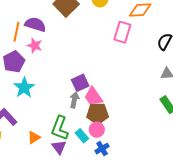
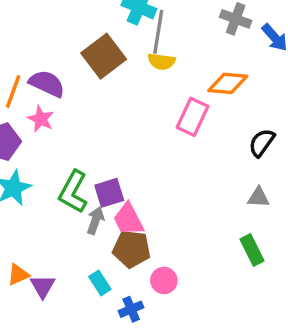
green L-shape: (60, 128) -> (73, 192), moved
pink circle: (97, 130) -> (164, 280), moved
purple triangle: (59, 147) -> (43, 286), moved

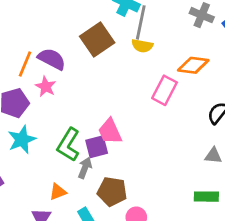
pink trapezoid: (128, 219) -> (110, 131), moved
green rectangle: (252, 250) -> (206, 197), turned -65
orange triangle: (18, 275) -> (58, 192), moved

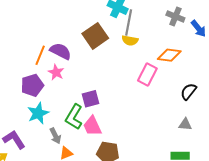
pink trapezoid: (110, 131) -> (92, 126), moved
purple square: (97, 147) -> (90, 99), moved
gray arrow: (85, 168) -> (55, 136), moved, turned 133

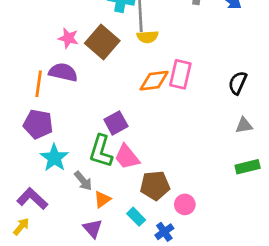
orange diamond: (169, 55) -> (154, 81), moved
pink star: (56, 72) -> (68, 38), moved
purple pentagon: (32, 85) -> (38, 124), turned -30

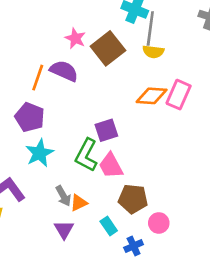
gray arrow: (83, 181) -> (63, 196), moved

